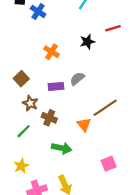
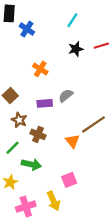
black star: (87, 42) -> (76, 49), moved
green arrow: (62, 148) -> (31, 164), moved
pink square: (109, 164) -> (69, 180), moved

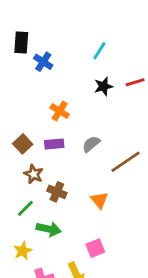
purple rectangle: (45, 103) -> (54, 144), moved
brown line: (93, 124) -> (125, 162), moved

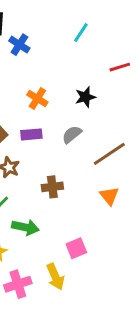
black star: (104, 86) -> (85, 97), moved
brown cross: (57, 192) -> (52, 187), moved, turned -30
orange triangle: (99, 200) -> (109, 196), moved

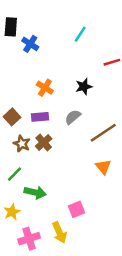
brown cross: (52, 187) -> (44, 142), moved, turned -35

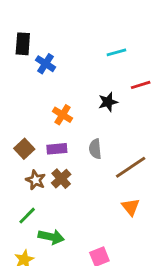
cyan line: (80, 34) -> (116, 52), moved, turned 42
black star: (84, 87) -> (108, 102), moved
gray semicircle: (73, 117) -> (95, 149), turned -56

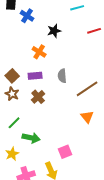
black star: (108, 102) -> (54, 31), moved
brown star: (36, 180) -> (12, 94), moved

